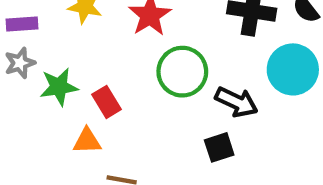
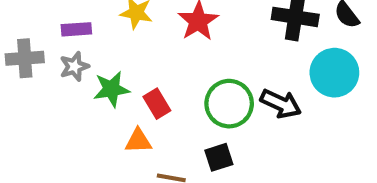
green circle: (182, 72) -> (229, 104), moved
black square: (219, 147) -> (219, 157), moved

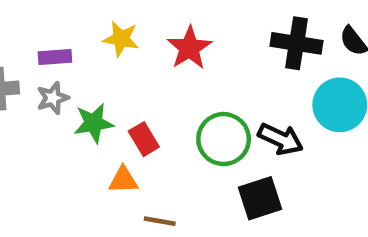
black square: (219, 157) -> (260, 198), moved, size x1.4

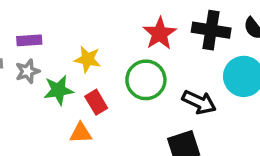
yellow star: (121, 39) -> (88, 59), moved
red star: (189, 48) -> (160, 34), moved
green circle: (224, 139) -> (146, 80), moved

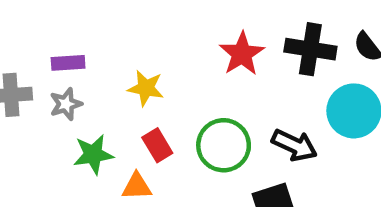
green circle: (146, 80) -> (224, 145), moved
green star: (58, 90) -> (93, 154), moved

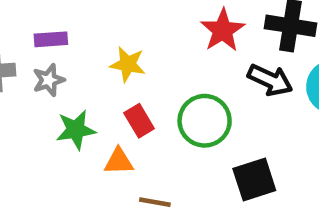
black arrow: (294, 145) -> (270, 80), moved

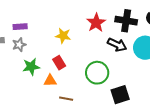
yellow star: (128, 64) -> (63, 36), moved
green circle: (205, 121) -> (97, 73), moved
black square: (254, 179) -> (120, 95), moved

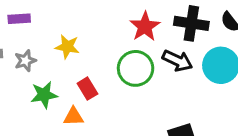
purple rectangle: (20, 27) -> (19, 19), moved
yellow star: (63, 36) -> (67, 47), moved
green circle: (97, 73) -> (136, 68), moved

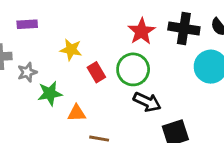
gray star: (25, 61) -> (27, 72), moved
black arrow: (177, 61) -> (147, 102), moved
red rectangle: (87, 89) -> (96, 72), moved

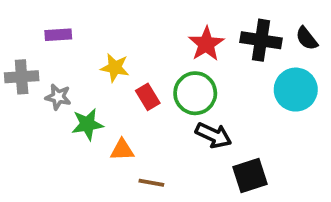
gray star: (27, 72) -> (58, 97), turned 30

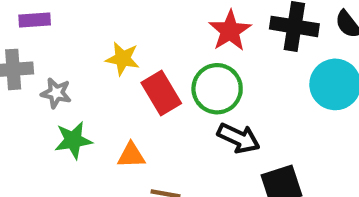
purple rectangle: (58, 35) -> (35, 20), moved
red rectangle: (148, 97) -> (161, 93), size x1.4
green star: (87, 124) -> (73, 140), moved

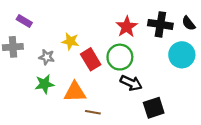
purple rectangle: (35, 20) -> (24, 21), turned 35
gray star: (56, 93) -> (47, 57), moved
orange triangle: (131, 155) -> (75, 92), size x1.5

